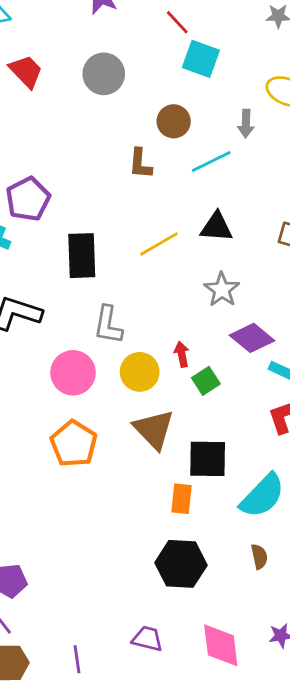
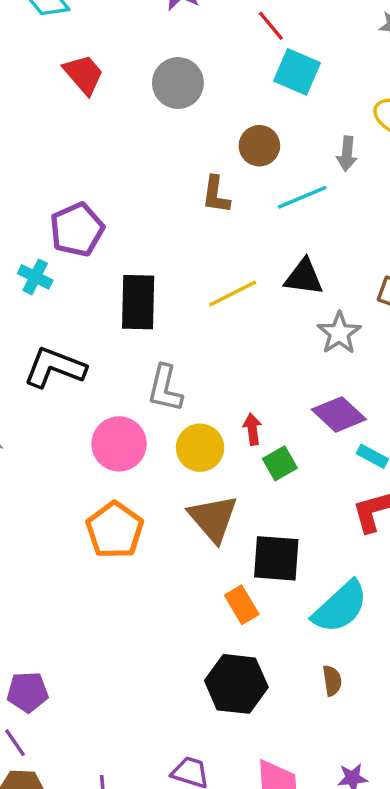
gray star: (222, 290) -> (339, 333), moved
orange rectangle: (181, 499) -> (242, 605), turned -40

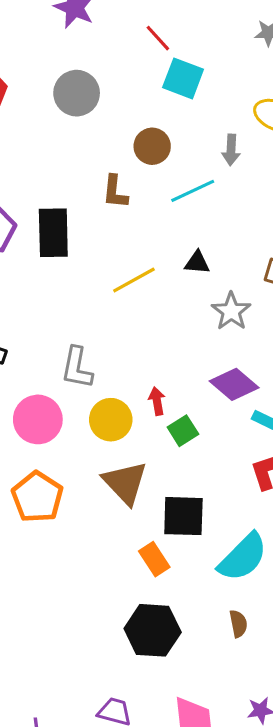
black triangle: (304, 277) -> (197, 262), size x0.7
black rectangle: (138, 302) -> (53, 233), moved

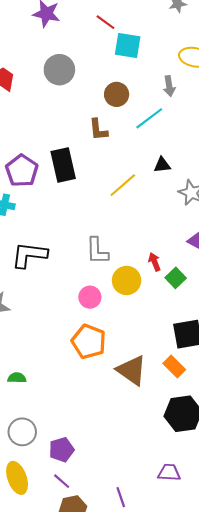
pink circle: (38, 419) -> (90, 297), moved, size x0.7
brown triangle: (125, 483) -> (132, 370), moved

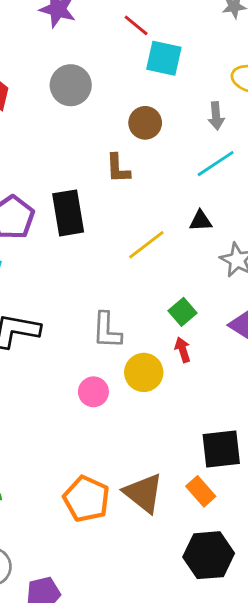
cyan line: (149, 118) -> (216, 164), moved
green square: (176, 278) -> (182, 312), moved
orange pentagon: (89, 342) -> (86, 499), moved

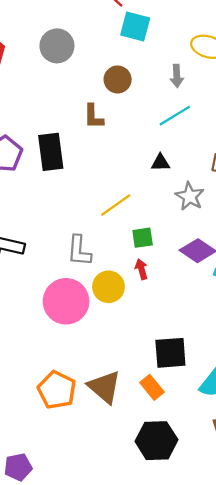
yellow line: (146, 245) -> (116, 205), moved
green square: (182, 312) -> (143, 238), turned 30
pink circle: (93, 392) -> (66, 301), size x1.8

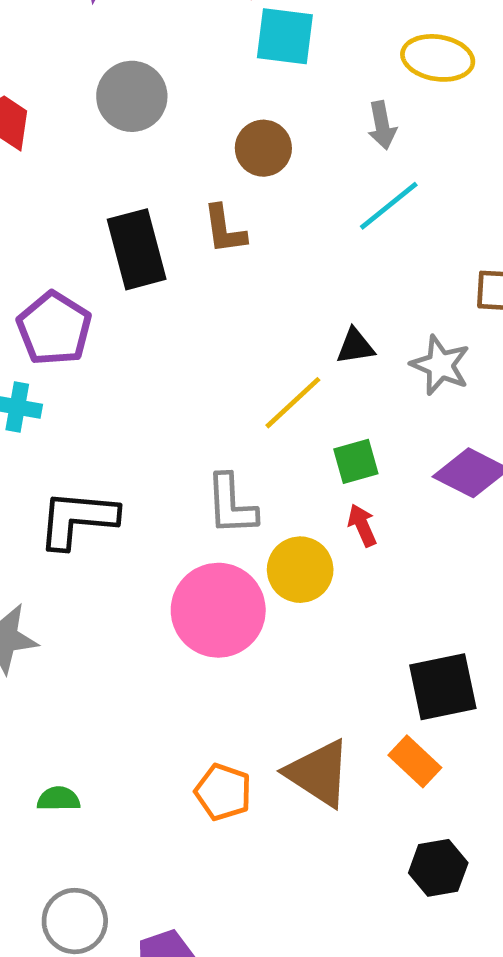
black rectangle: (51, 152) -> (137, 249), moved
black triangle: (160, 163) -> (355, 346), moved
orange pentagon: (57, 390) -> (223, 792), size x0.7
black hexagon: (156, 441) -> (438, 868), size x0.7

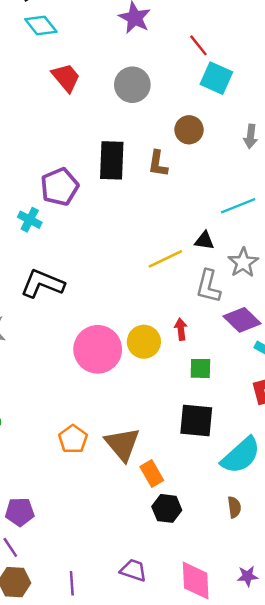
cyan line: (389, 206) -> (238, 206), moved
green square: (356, 461) -> (200, 368), moved
gray L-shape: (231, 505) -> (208, 286), moved
orange rectangle: (415, 761) -> (152, 474), moved

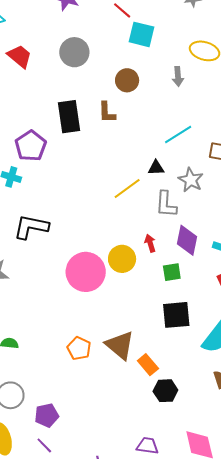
purple diamond: (242, 320) -> (187, 240), moved, turned 68

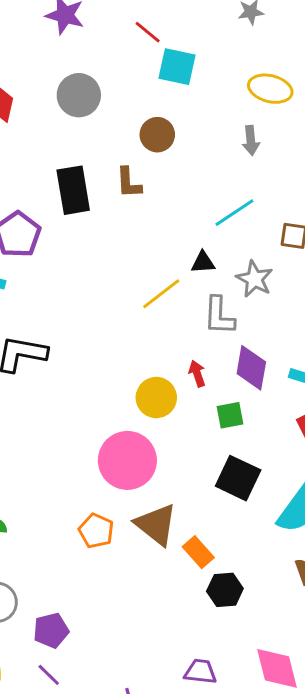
gray arrow: (178, 76) -> (251, 140), moved
pink circle: (86, 272) -> (127, 460), moved
black square: (176, 315) -> (238, 478), turned 32

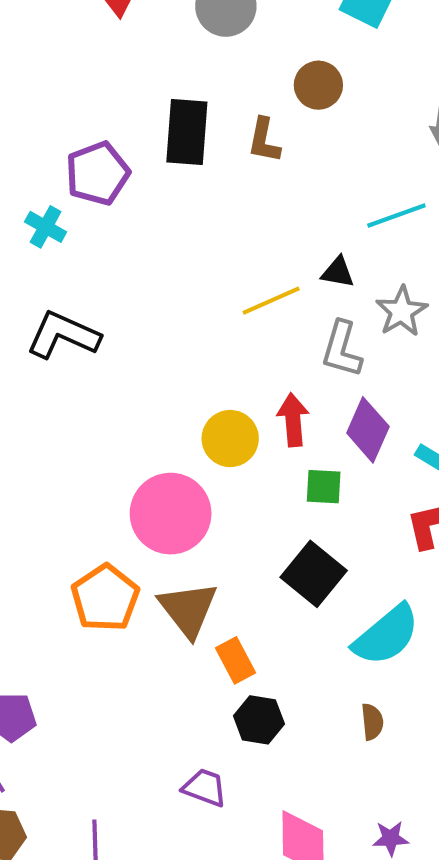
red arrow: (197, 374) -> (293, 420), size x1.4
orange pentagon: (96, 531) -> (105, 598), size x1.4
purple trapezoid: (200, 672) -> (205, 788), moved

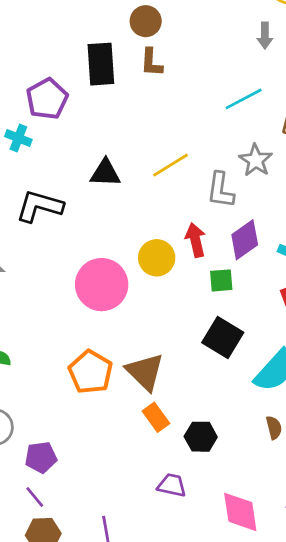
brown circle: (318, 85) -> (146, 21), moved
black triangle: (338, 272) -> (105, 173), moved, size x1.4
purple diamond: (368, 430) -> (245, 240), turned 39
pink circle: (171, 514) -> (102, 285), moved
orange rectangle: (236, 660) -> (156, 417), moved

